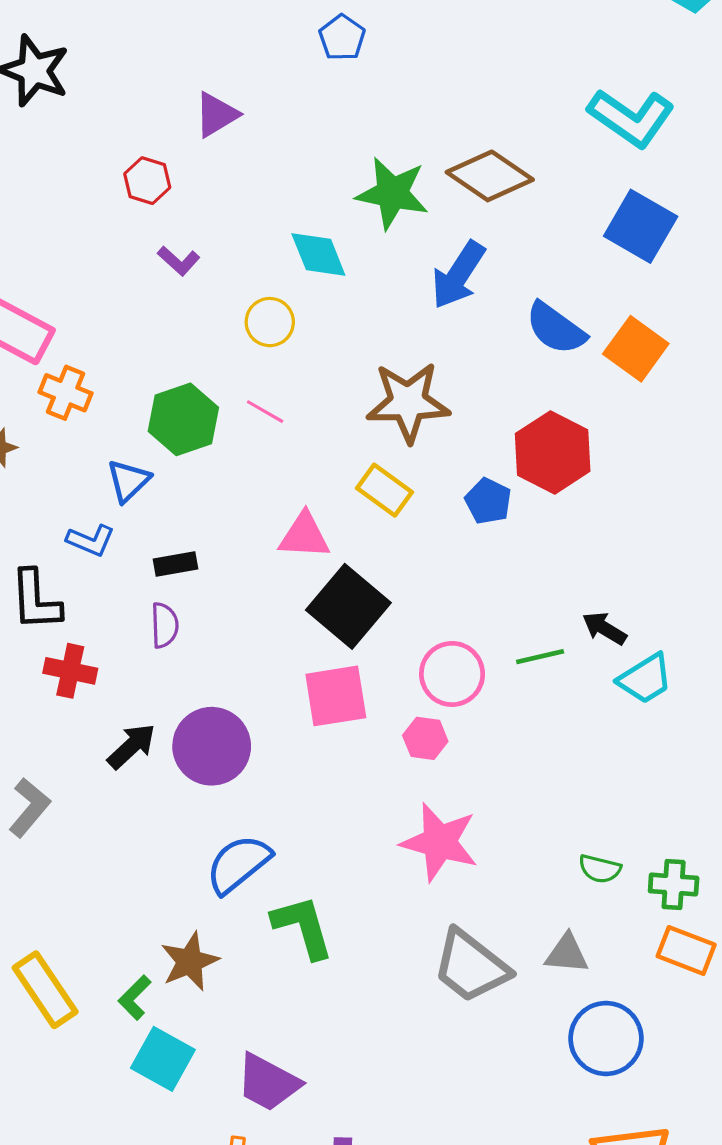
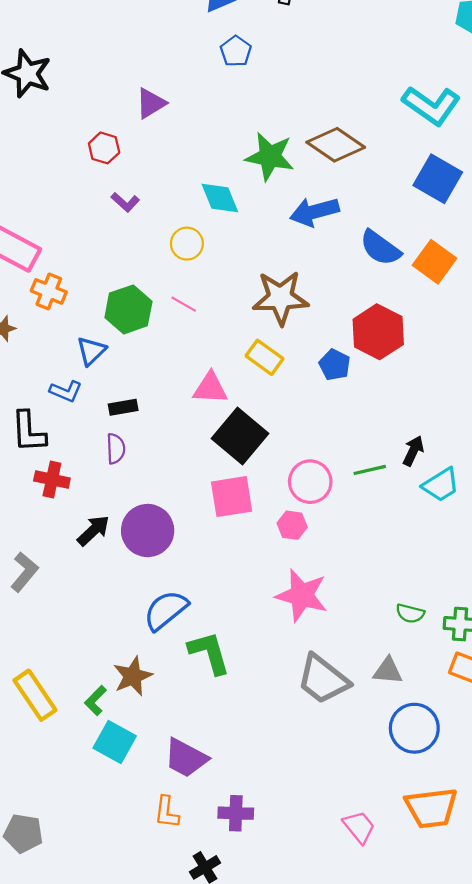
blue arrow: (458, 275) -> (314, 212), turned 42
black arrow: (604, 628) -> (413, 451), turned 84

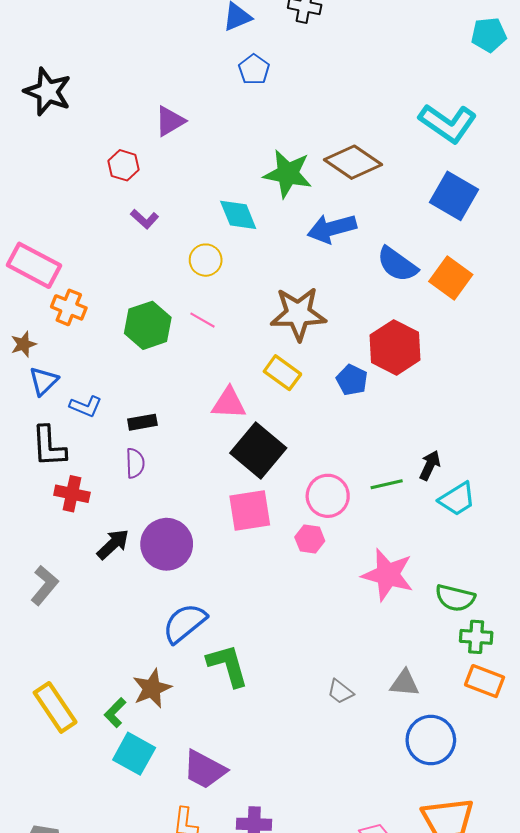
blue triangle: (91, 351) -> (44, 381), moved
pink star: (302, 595) -> (388, 575), moved
green semicircle: (410, 613) -> (455, 598), moved, size x1.4
gray trapezoid: (323, 679) -> (340, 692), size x0.5

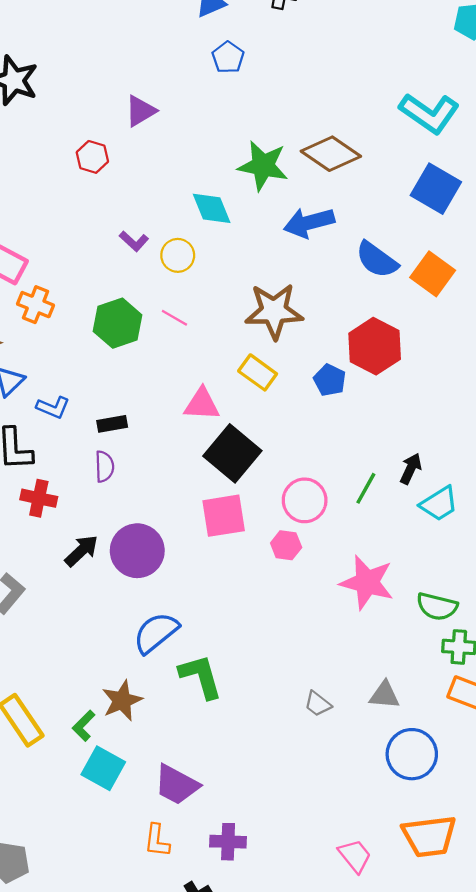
purple L-shape: (145, 219) -> (134, 241), moved
green line: (387, 484) -> (366, 488), turned -48

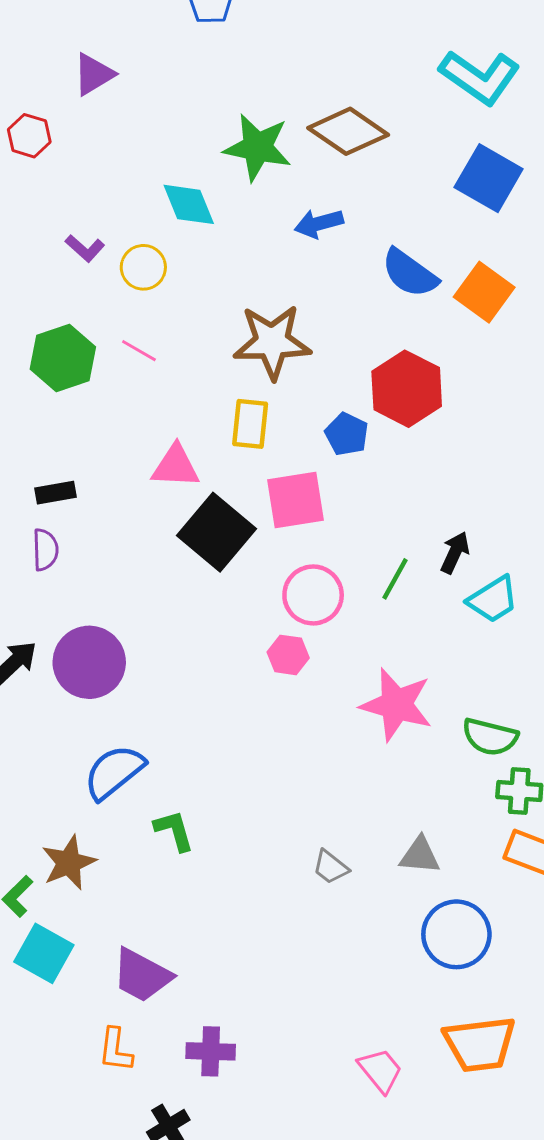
blue arrow: (309, 223) -> (319, 223), size x0.7
yellow rectangle: (258, 372) -> (250, 424), turned 60
pink square: (224, 516) -> (295, 500), moved
green L-shape: (201, 676) -> (174, 830), size x0.7

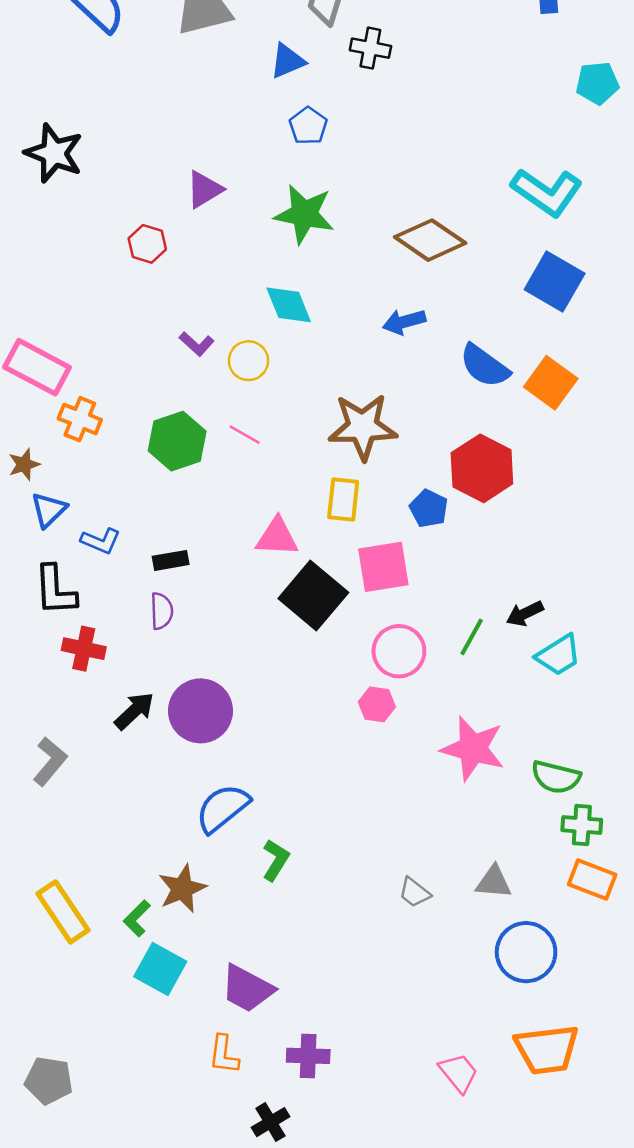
green star: (257, 147) -> (304, 214), moved
black arrow: (455, 553) -> (525, 614), turned -141
green L-shape: (174, 830) -> (276, 860), turned 48

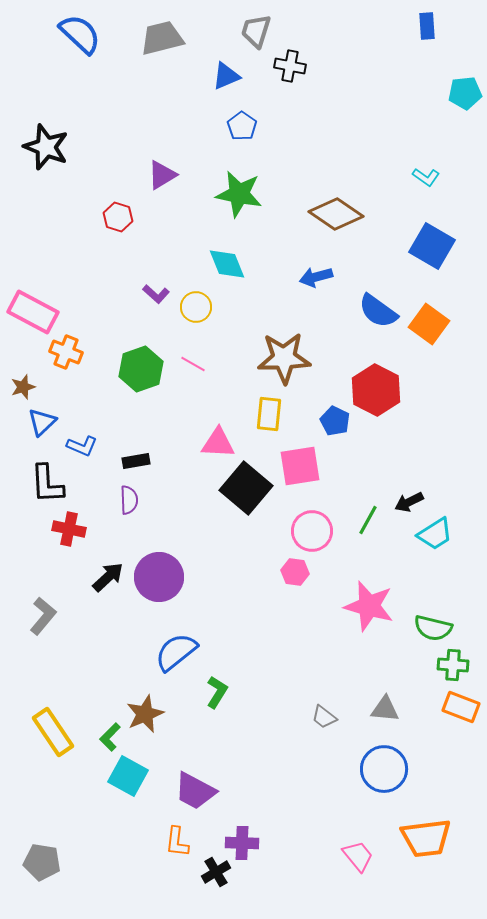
cyan L-shape: (547, 192) -> (426, 177), size x0.5
blue circle: (526, 952) -> (384, 769), moved
black cross: (271, 1122) -> (216, 872), moved

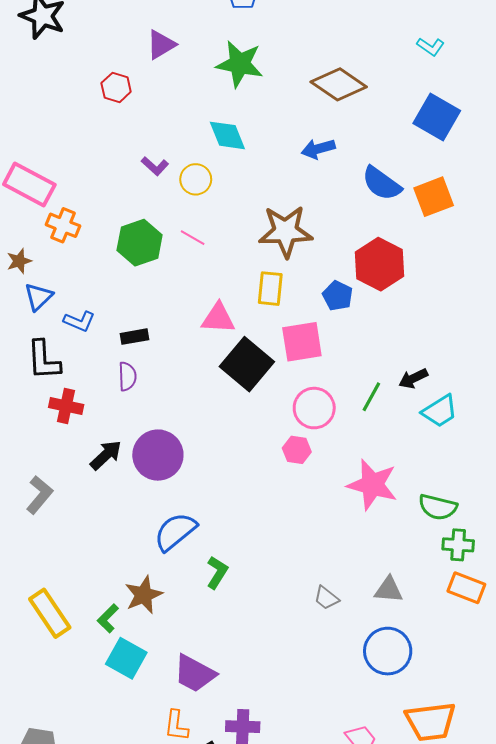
orange square: (429, 324) -> (434, 197), turned 33

